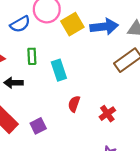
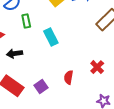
green rectangle: (32, 56) -> (26, 21), moved
red semicircle: (74, 104) -> (69, 77), moved

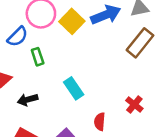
cyan rectangle: (51, 37) -> (74, 88), moved

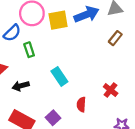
yellow square: (72, 21) -> (58, 20), turned 36
brown rectangle: (140, 43) -> (115, 38), size x0.6

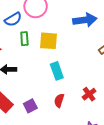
yellow square: (58, 20) -> (49, 41), moved
cyan rectangle: (59, 76) -> (57, 71), moved

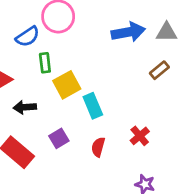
yellow square: (49, 41) -> (67, 85), moved, turned -30
purple square: (30, 106) -> (59, 138), moved

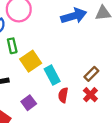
brown rectangle: (159, 70) -> (91, 74), moved
red semicircle: (98, 147) -> (63, 95), moved

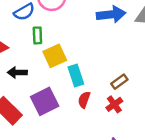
purple square: (29, 103) -> (45, 101), size x1.6

